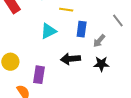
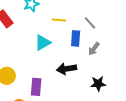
gray line: (118, 20) -> (90, 23), moved
black star: (101, 64) -> (98, 84), moved

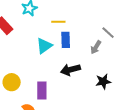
gray line: (90, 23) -> (108, 33), moved
blue rectangle: (76, 38) -> (66, 40), moved

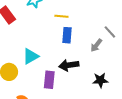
cyan triangle: (44, 46) -> (31, 56), moved
purple rectangle: (42, 90) -> (49, 80), moved

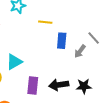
blue rectangle: (67, 35) -> (62, 41), moved
black arrow: (69, 65) -> (59, 85), moved

